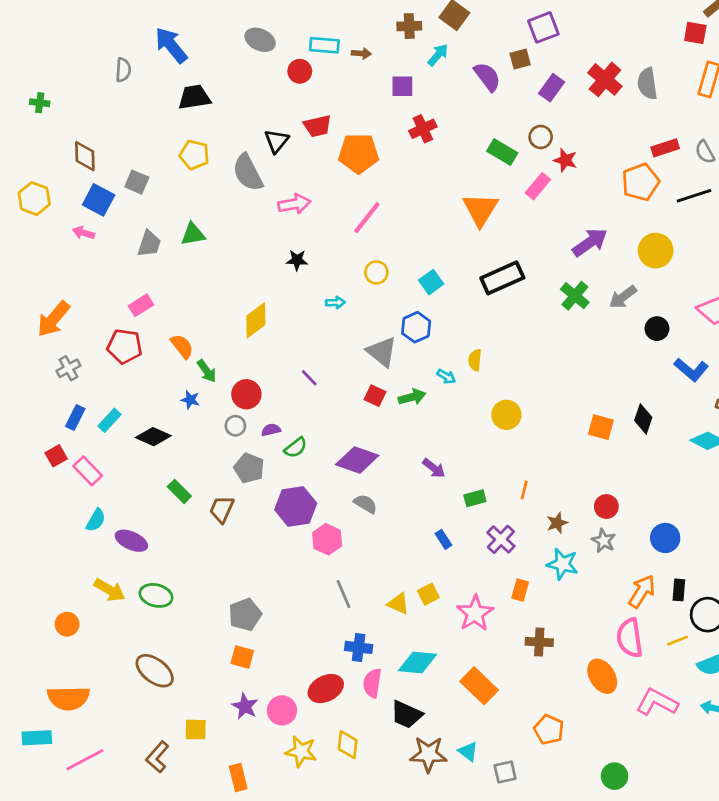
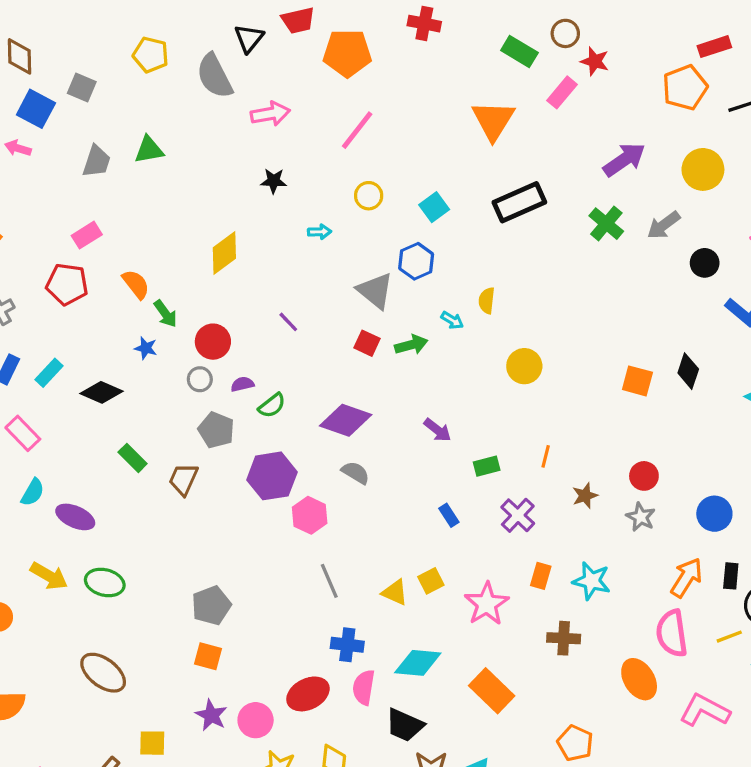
red cross: (423, 129) -> (424, 24), turned 36
cyan star: (563, 564) -> (592, 581), moved

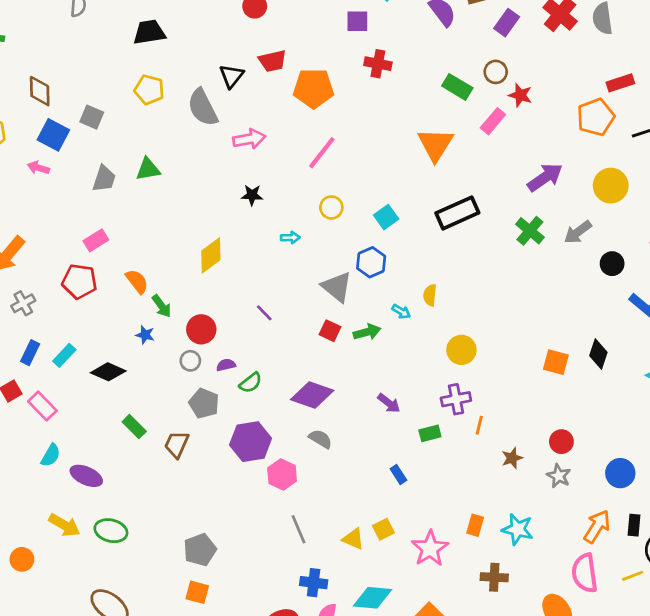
purple cross: (518, 515) -> (456, 399), moved, turned 36

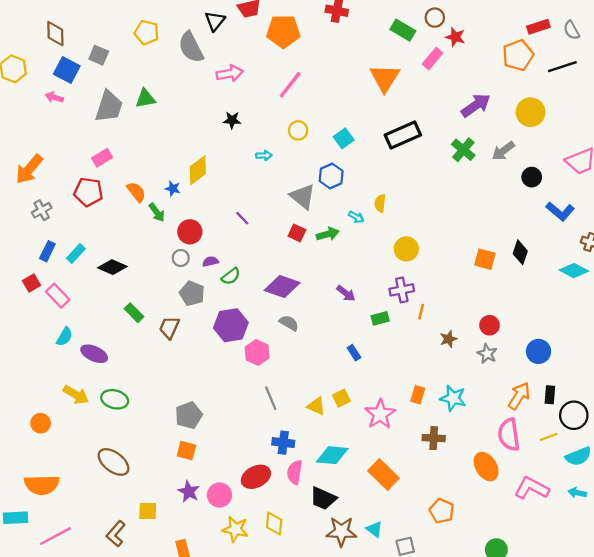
gray trapezoid: (104, 179) -> (109, 106), size x1.4
blue star: (145, 335) -> (173, 189), moved

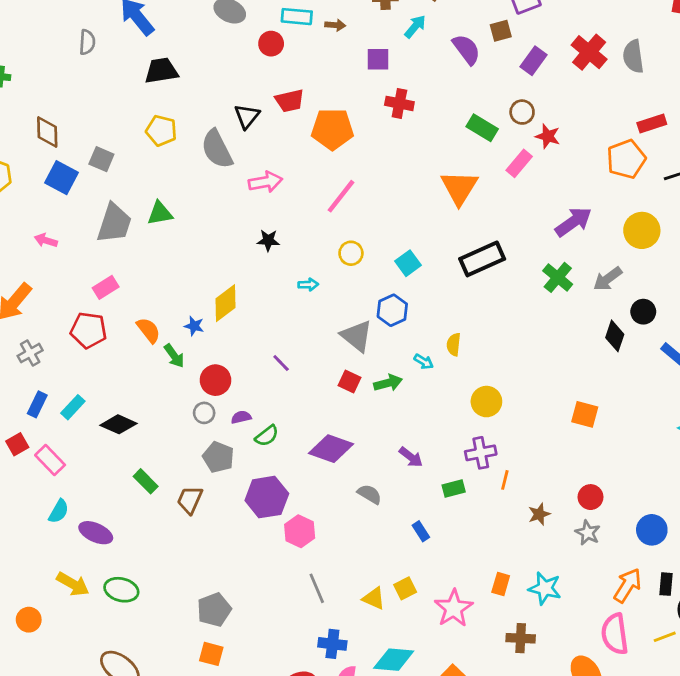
pink arrow: (54, 97) -> (46, 240), moved
black diamond: (520, 252) -> (615, 336), moved
gray semicircle: (289, 323) -> (369, 494), moved

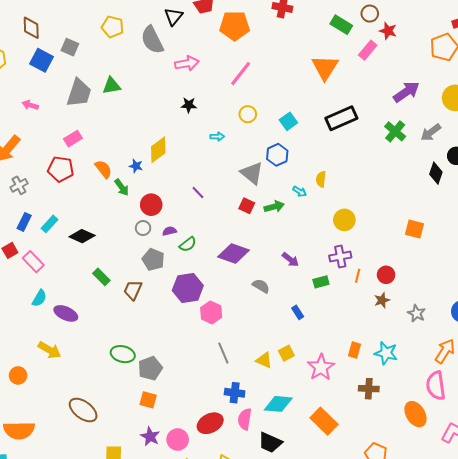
red circle: (591, 497) -> (386, 275), moved
green ellipse: (121, 590) -> (123, 354), moved

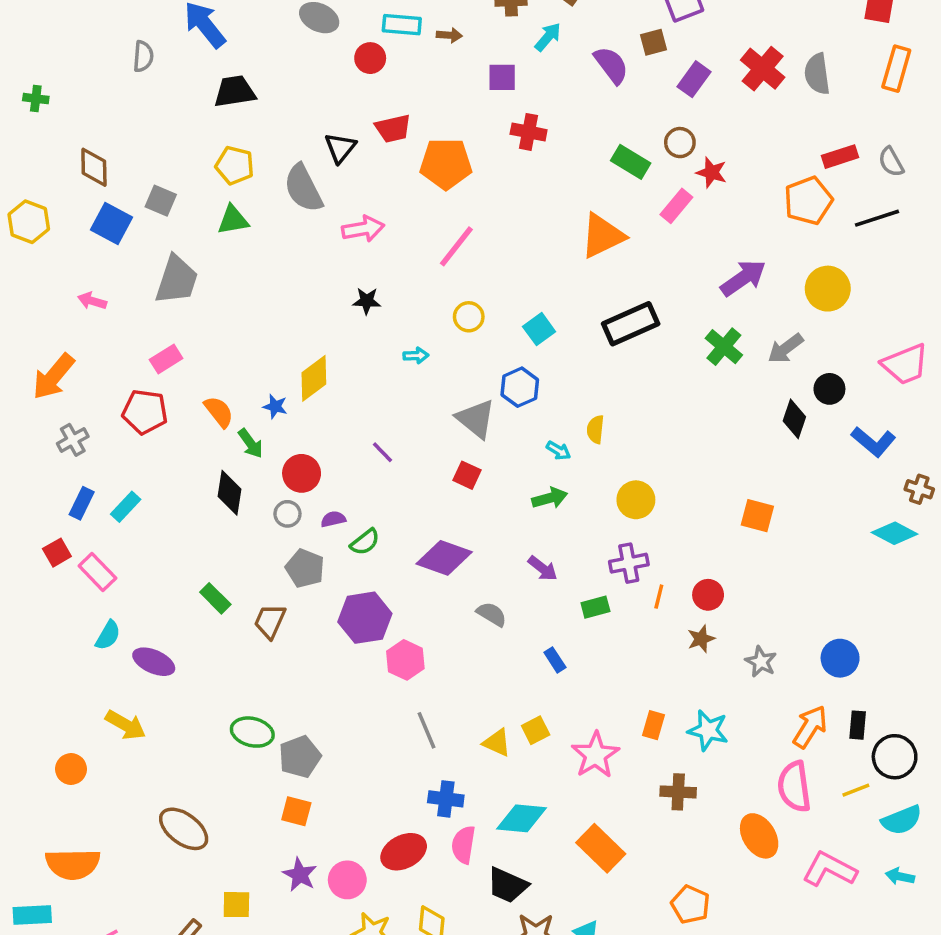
orange triangle: (325, 67) -> (602, 236), turned 32
green triangle: (112, 86) -> (233, 220), moved
green arrow: (274, 207) -> (550, 498), moved
black diamond: (82, 236) -> (229, 493), moved, turned 75

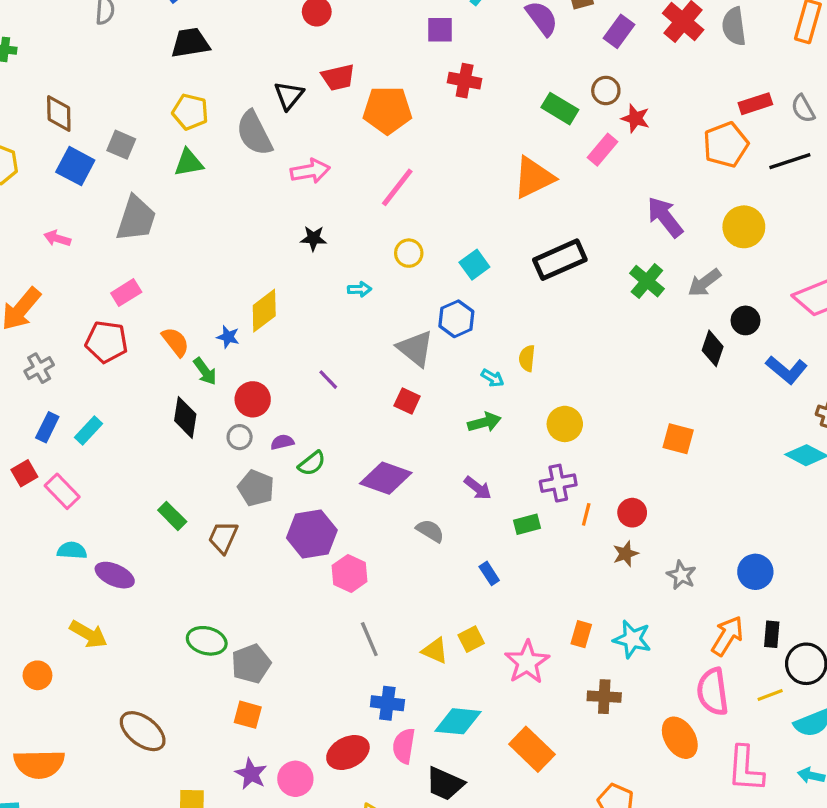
purple arrow: (743, 278) -> (665, 217), turned -93
cyan semicircle: (108, 635) -> (72, 550), turned -116
pink L-shape: (829, 869) -> (745, 769), turned -114

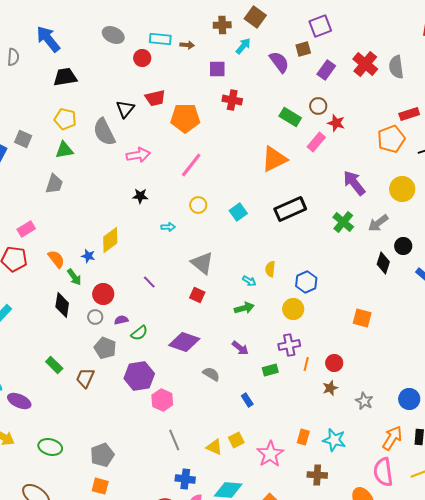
gray trapezoid: (136, 219) -> (54, 184), moved, size x0.7
blue hexagon: (456, 319) -> (306, 282), moved
green ellipse: (207, 641) -> (50, 447), moved

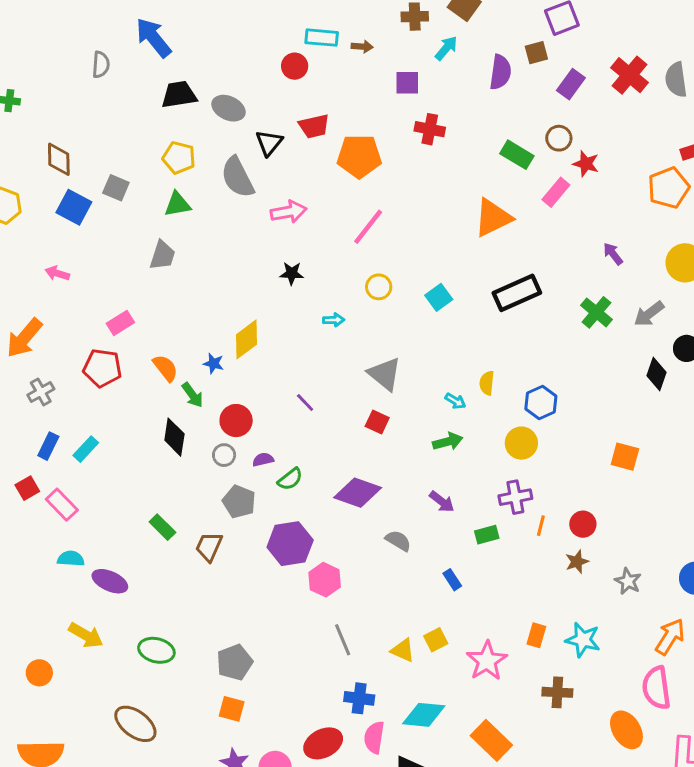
gray ellipse: (113, 35) -> (229, 108), moved
purple semicircle: (279, 62) -> (500, 72), turned 45
purple arrow: (354, 183) -> (613, 254), size x0.6

